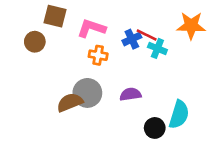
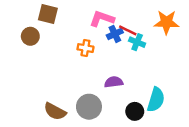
pink L-shape: (91, 28) -> (102, 19), moved
gray circle: (87, 93) -> (89, 107), moved
brown semicircle: (70, 102) -> (55, 111), moved, turned -130

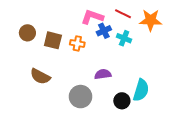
brown square: (48, 14) -> (53, 40), moved
red line: (128, 30) -> (123, 14), moved
brown semicircle: (55, 111) -> (40, 76), moved

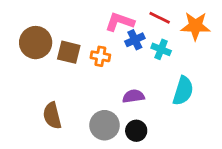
brown circle: (27, 33) -> (36, 43), size x1.5
brown semicircle: (40, 76) -> (52, 116), moved, turned 48
cyan semicircle: (141, 90) -> (183, 91), moved
black circle: (122, 101) -> (136, 131), moved

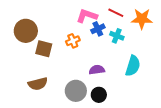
brown square: (69, 52) -> (44, 49), moved
orange cross: (100, 56) -> (73, 41), turned -32
brown semicircle: (52, 116) -> (38, 84), turned -90

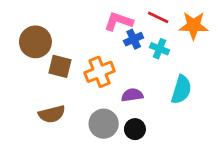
orange cross: (73, 41) -> (100, 72), moved, size x1.5

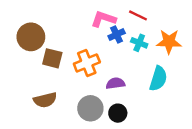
orange star: (194, 26) -> (169, 42), moved

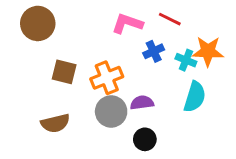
blue cross: (117, 35) -> (154, 51), moved
brown circle: (31, 37) -> (38, 23), moved
cyan cross: (139, 43) -> (186, 60), moved
gray circle: (90, 108) -> (111, 111), moved

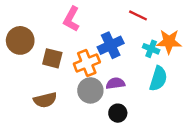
brown circle: (38, 23) -> (20, 40), moved
pink L-shape: (127, 23) -> (71, 19), moved, turned -80
blue cross: (154, 51) -> (111, 45), moved, size x1.5

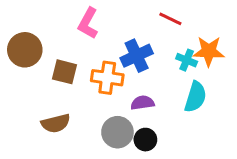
orange cross: (87, 63) -> (107, 78), turned 30
gray circle: (90, 90) -> (117, 132), moved

